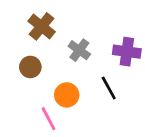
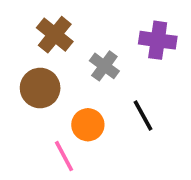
purple cross: (127, 52) -> (158, 40), moved
brown circle: (30, 67) -> (40, 88), size x1.4

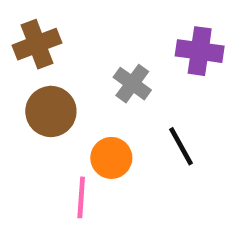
brown cross: (55, 35) -> (37, 44), moved, turned 30
pink line: (64, 156) -> (81, 197), turned 32

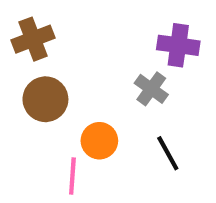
gray cross: (132, 84) -> (151, 89), moved
black line: (181, 146) -> (168, 153), moved

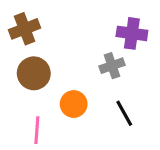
gray cross: (151, 89) -> (112, 66), turned 35
pink line: (72, 176) -> (37, 130), moved

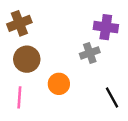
black line: (124, 113) -> (112, 97), moved
pink line: (37, 130) -> (19, 97), moved

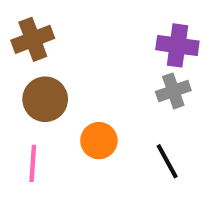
gray cross: (90, 53) -> (173, 91), moved
black line: (112, 97) -> (167, 161), moved

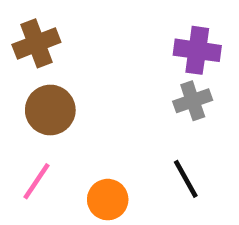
orange circle: (99, 141) -> (108, 200), moved
pink line: (33, 163) -> (36, 181), turned 30

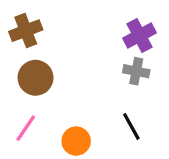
purple cross: (197, 50) -> (139, 35), turned -36
gray cross: (193, 101) -> (136, 71), turned 30

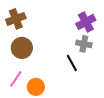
black line: (131, 126) -> (72, 63), moved
orange circle: (76, 141) -> (36, 87), moved

